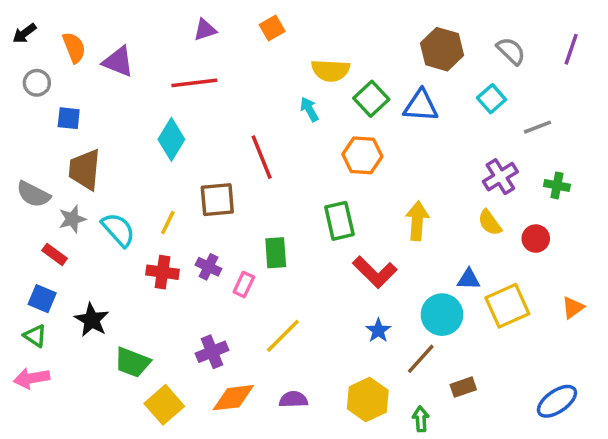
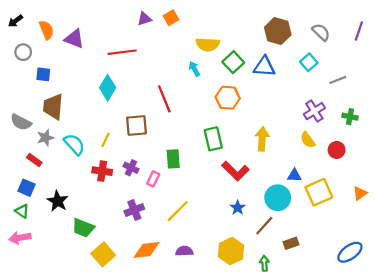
purple triangle: (205, 30) -> (144, 19), moved
purple cross: (212, 352) -> (134, 210), moved

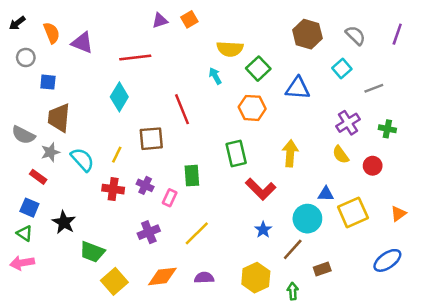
blue triangle: (264, 67) -> (298, 88), moved
blue ellipse: (350, 252) -> (387, 260), moved

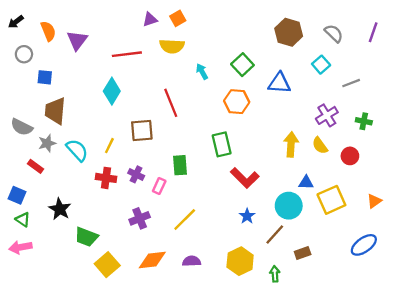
purple triangle: (82, 43) -> (77, 40), turned 45
yellow semicircle: (230, 49) -> (172, 46), moved
yellow arrow: (290, 153) -> (291, 144), moved
blue square: (29, 208) -> (17, 195), moved

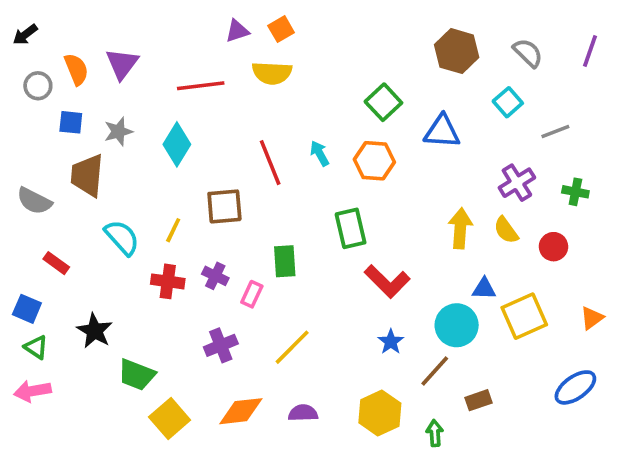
orange semicircle: (48, 31) -> (76, 69), moved
cyan arrow: (202, 72) -> (319, 153), moved
gray star: (47, 143) -> (118, 131), moved

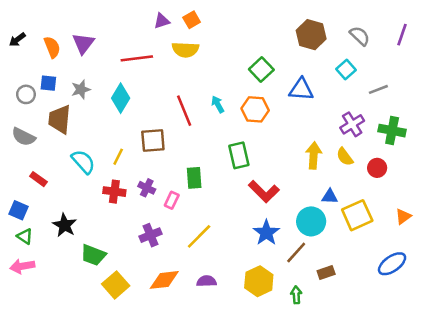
black arrow: (25, 35) -> (17, 40), moved
gray circle: (38, 86) -> (26, 94), moved
green cross: (575, 192) -> (392, 131), size x1.5
blue star: (391, 342) -> (266, 233), size x1.5

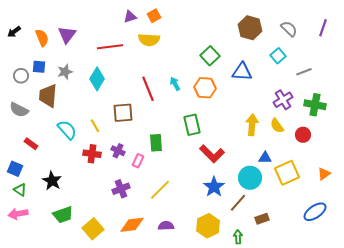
yellow line: (118, 157) -> (95, 126), turned -56
green trapezoid: (93, 255) -> (63, 215), moved, turned -40

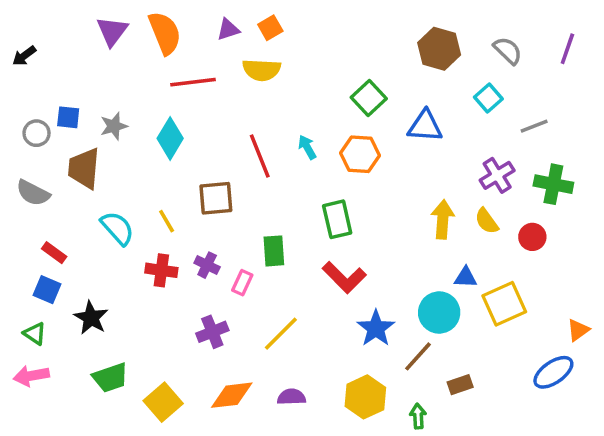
purple triangle: (67, 35) -> (112, 31), moved
orange semicircle: (42, 38) -> (165, 33), moved, size x1.4
red L-shape: (212, 154) -> (344, 277), moved
blue square: (15, 169) -> (47, 290), moved
orange triangle: (324, 174) -> (578, 330), moved

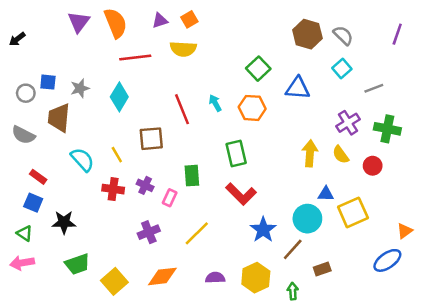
gray semicircle: (508, 51) -> (343, 35), moved
black star: (91, 318) -> (64, 222), turned -30
purple semicircle: (291, 397) -> (215, 278), moved

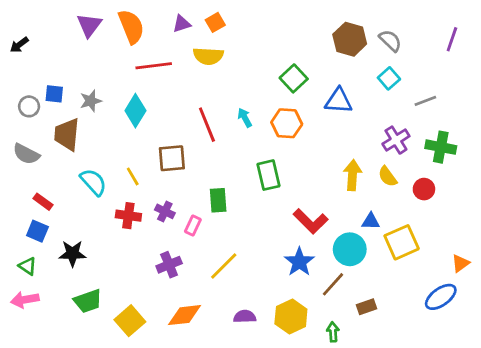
red L-shape: (241, 194) -> (311, 221), moved

